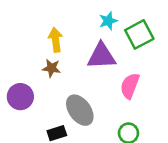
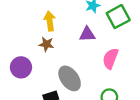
purple triangle: (101, 56) -> (87, 34), size x0.7

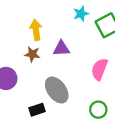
purple triangle: (87, 34) -> (61, 48), moved

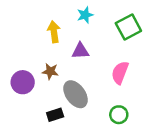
cyan star: (81, 14) -> (85, 15), moved
brown star: (32, 54) -> (50, 71), moved

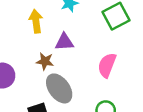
brown star: (50, 71) -> (45, 61), moved

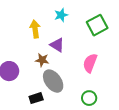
purple triangle: (64, 42) -> (57, 45), turned 35

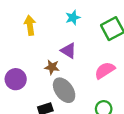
yellow arrow: (35, 29) -> (30, 25), moved
pink semicircle: (90, 63) -> (105, 70), turned 36

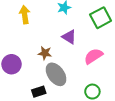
purple triangle: (68, 51) -> (69, 37), moved

